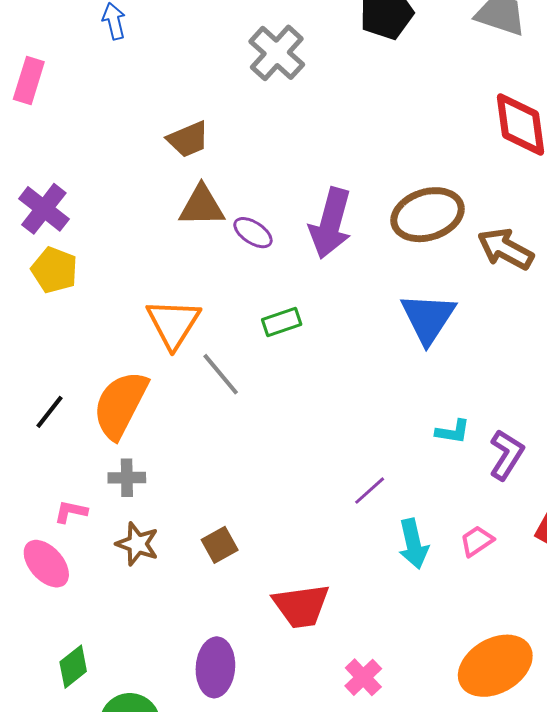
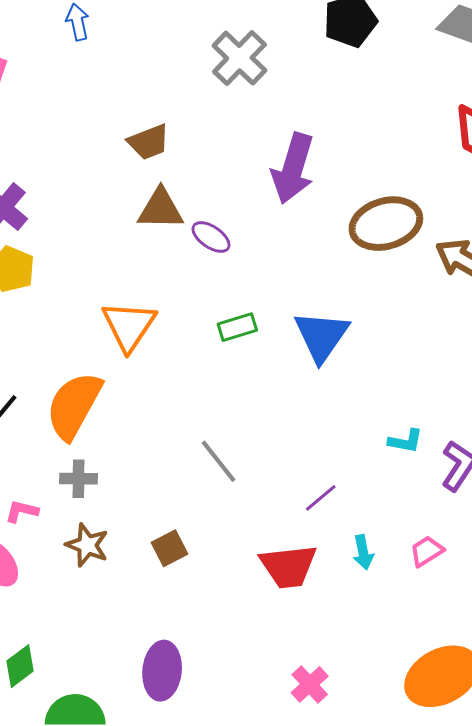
purple arrow: (331, 223) -> (293, 168), moved
blue triangle: (428, 318) -> (321, 336), moved
gray line: (221, 374) -> (218, 461), moved
cyan arrow: (413, 544) -> (363, 552), size x0.7
red trapezoid: (301, 606) -> (288, 566), moved

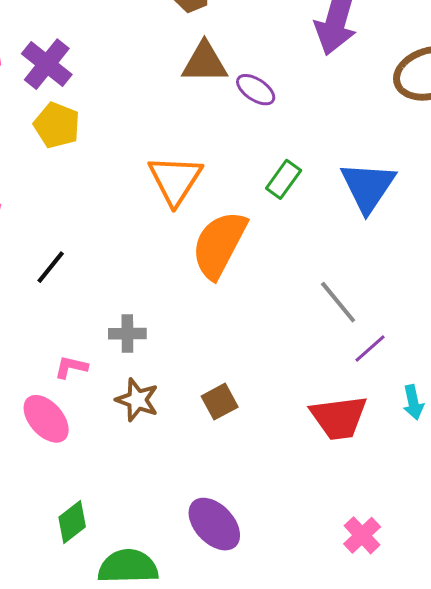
green rectangle: (237, 327) -> (284, 179), turned -36
orange semicircle: (74, 406) -> (219, 245), moved
gray line: (218, 461) -> (338, 302), moved
purple ellipse: (162, 671) -> (214, 524), turned -48

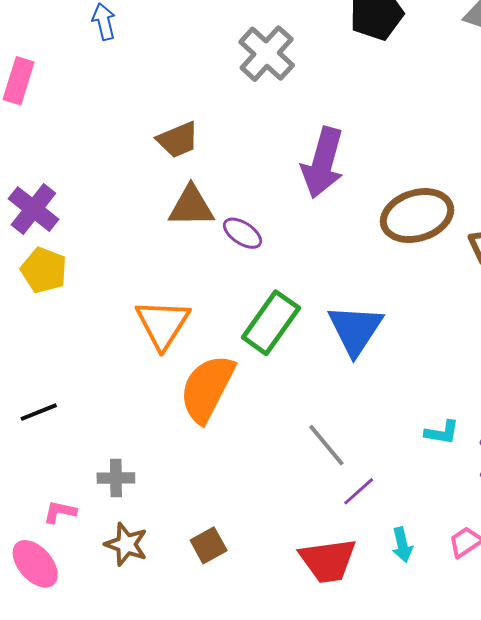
green rectangle: (284, 179) -> (271, 323), size x1.6
black line: (51, 267) -> (39, 412), turned 30

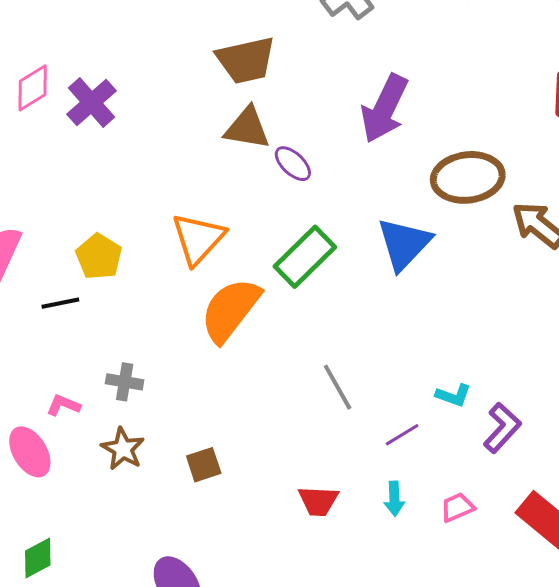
brown trapezoid: (178, 140) -> (246, 60), size x1.4
yellow pentagon: (44, 270) -> (99, 257), moved
blue triangle: (355, 330) -> (404, 244), moved
purple line: (359, 491) -> (402, 435), moved
red trapezoid: (328, 560) -> (318, 501), size x0.7

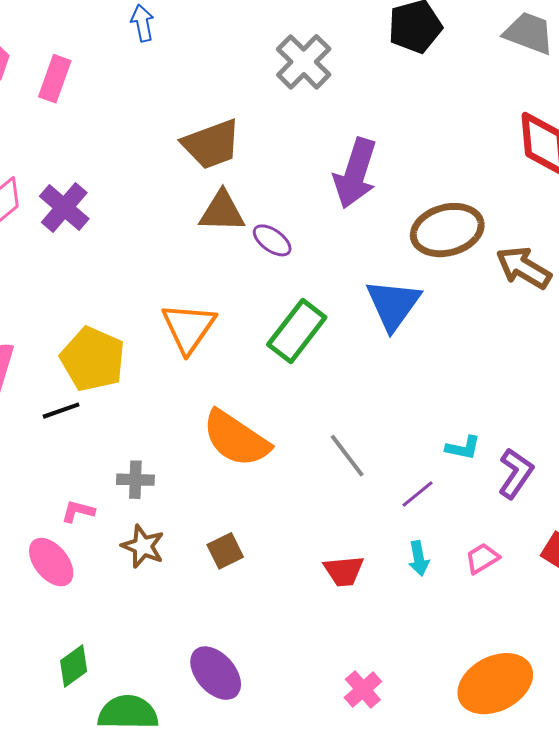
yellow pentagon: (99, 257) -> (93, 359), size x1.4
orange semicircle: (230, 310) -> (236, 439), moved, turned -86

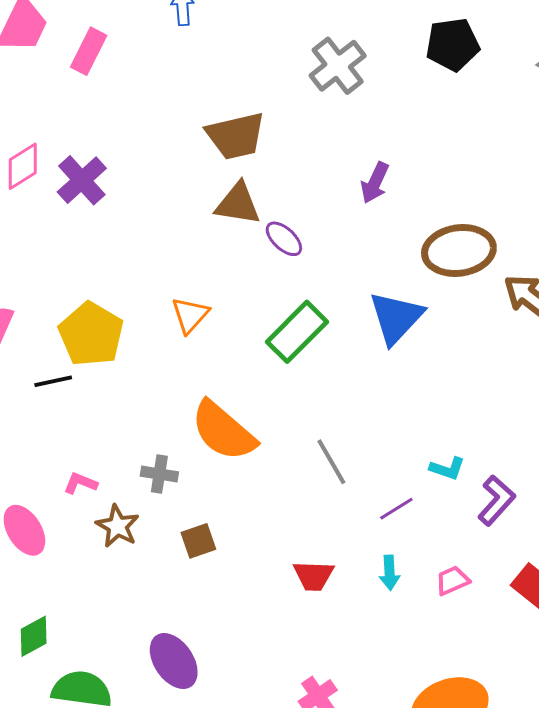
purple arrow: (355, 173) -> (375, 183), size x0.6
orange triangle: (189, 328) -> (190, 315), size x0.7
gray cross: (135, 480) -> (159, 474), moved
pink L-shape: (78, 511) -> (80, 483), moved

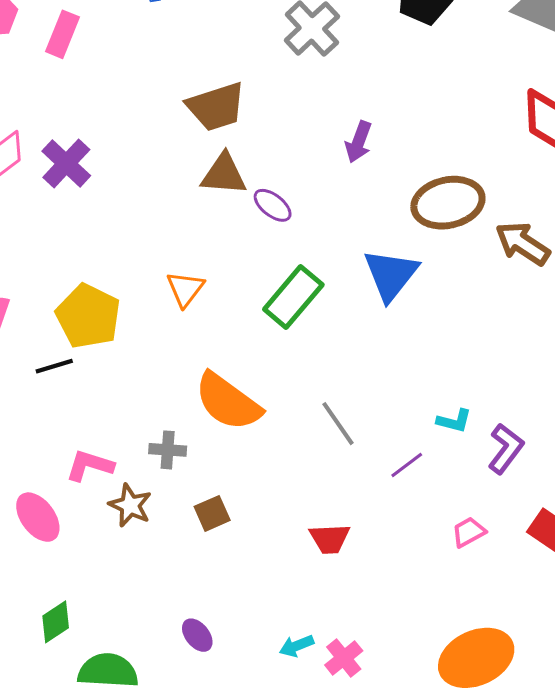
pink L-shape: (80, 483) -> (90, 466), size x1.4
cyan arrow: (390, 573) -> (297, 646), moved, turned 76
purple ellipse: (174, 661) -> (197, 635), size x0.6

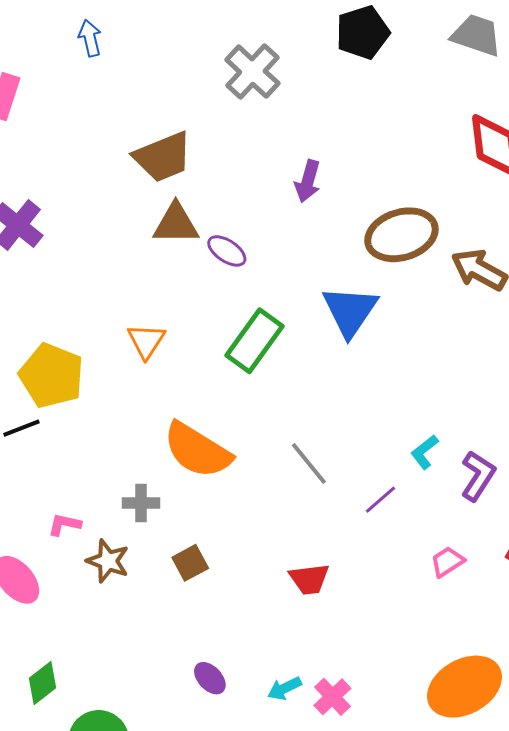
cyan L-shape: (454, 421) -> (424, 452), turned 132
pink L-shape: (90, 466) -> (64, 524), size x0.7
purple ellipse: (197, 635) -> (210, 678), moved

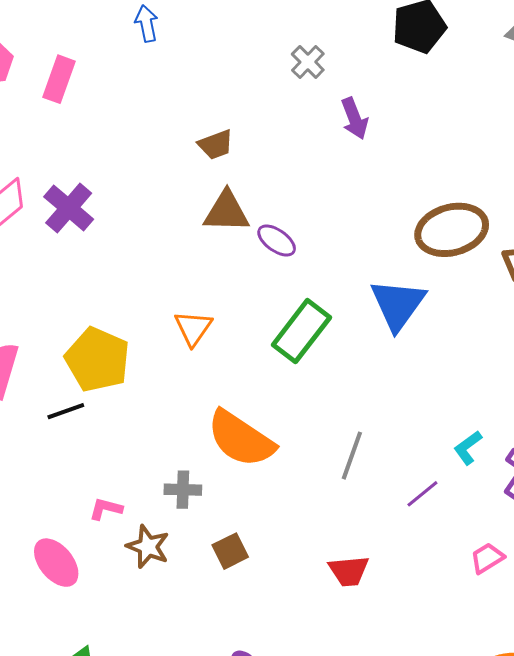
gray cross: (252, 72) -> (308, 62), size x0.6
brown trapezoid: (163, 157) -> (216, 145), size x0.6
purple arrow: (308, 181) -> (354, 118), moved, turned -39
gray line: (309, 464) -> (352, 456), turned 57

